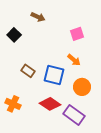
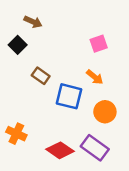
brown arrow: (38, 17) -> (33, 22), moved
brown rectangle: (28, 71) -> (41, 76), moved
red diamond: (50, 104) -> (60, 150), moved

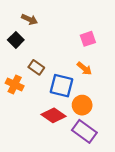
orange circle: (105, 112) -> (82, 105), moved
orange cross: (16, 134) -> (15, 85), moved
red diamond: (60, 150) -> (53, 115), moved

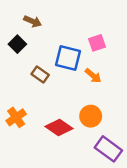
orange cross: (15, 85) -> (16, 117), moved, turned 30
blue square: (62, 86) -> (68, 58), moved
purple rectangle: (84, 131) -> (108, 149), moved

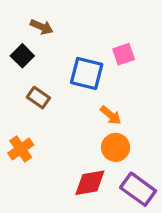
brown rectangle: (40, 74) -> (38, 98), moved
orange arrow: (93, 76) -> (111, 115), moved
red diamond: (59, 128) -> (90, 183), moved, turned -44

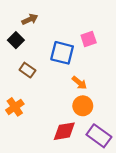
brown arrow: (42, 27) -> (30, 19), turned -49

